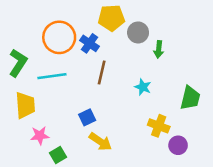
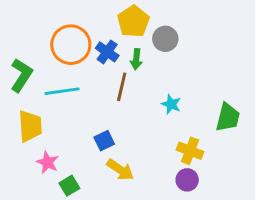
yellow pentagon: (111, 18) -> (133, 21), turned -30
green arrow: (159, 49) -> (136, 59), moved
pink star: (40, 136) -> (48, 162), turned 30
purple circle: (178, 145) -> (187, 180), moved

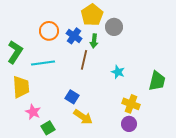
orange circle: (71, 45) -> (49, 31), size x0.7
blue square: (104, 141) -> (72, 97), turned -32

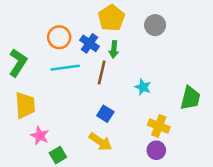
gray circle: (114, 27) -> (155, 25), moved
cyan line: (43, 63) -> (65, 68), moved
blue square: (72, 97) -> (105, 114), moved

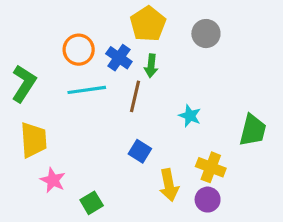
yellow arrow: (100, 142) -> (169, 185), moved, turned 45
green square: (58, 155) -> (92, 203), moved

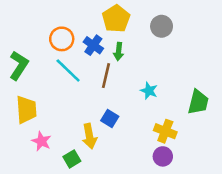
cyan line: (87, 90) -> (68, 70), turned 52
yellow arrow: (169, 185) -> (90, 136), moved

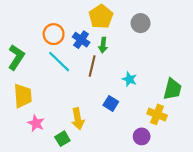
blue square: (110, 119) -> (111, 103), moved
yellow cross: (165, 131) -> (157, 114), moved

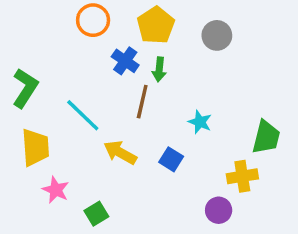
orange circle: (54, 34) -> (93, 20), moved
cyan line: (59, 62) -> (83, 115), moved
yellow cross: (157, 114) -> (242, 176), turned -30
yellow arrow: (78, 119) -> (120, 153), moved, turned 130

